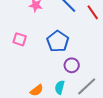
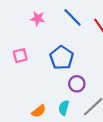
pink square: (20, 39) -> (20, 56), turned -32

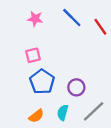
pink square: (20, 56) -> (33, 55), moved
blue pentagon: (62, 58) -> (42, 82), moved

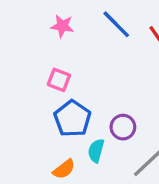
pink square: (33, 55) -> (59, 80), turned 35
cyan semicircle: (63, 113) -> (96, 151), moved

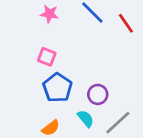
cyan semicircle: (96, 151) -> (86, 119), moved, turned 126

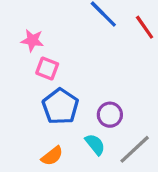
pink star: (49, 14) -> (32, 40), moved

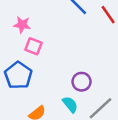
blue pentagon: (60, 106) -> (18, 75), moved

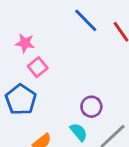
pink square: (33, 46) -> (38, 67), turned 30

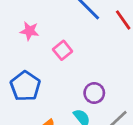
pink square: (38, 67) -> (63, 50), moved

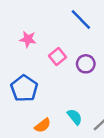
purple circle: (94, 93) -> (86, 64), moved

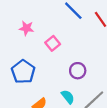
purple circle: (86, 64) -> (78, 71), moved

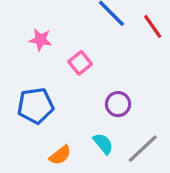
blue pentagon: (23, 72) -> (35, 106), turned 30

